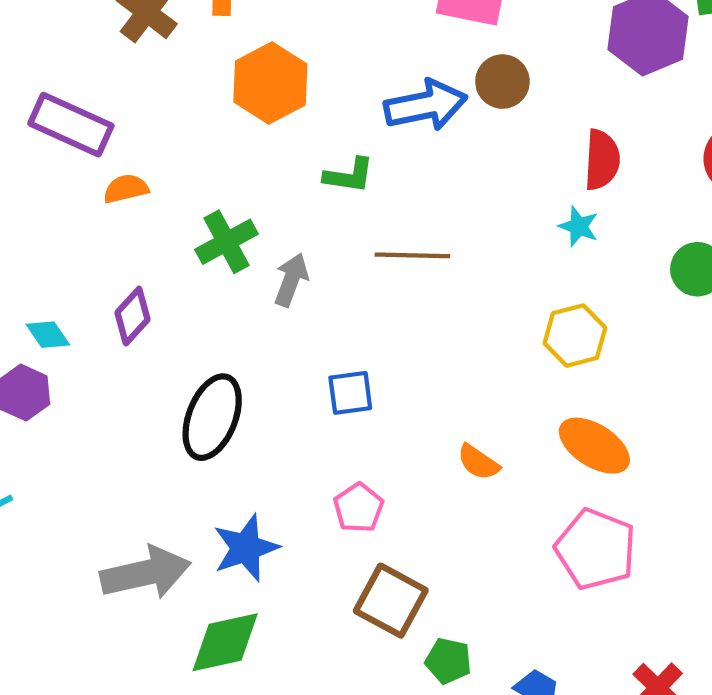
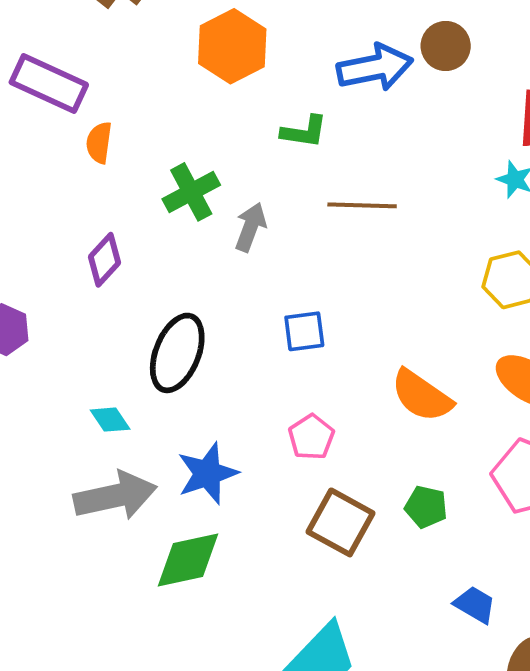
orange semicircle: (126, 189) -> (99, 143), turned -69
cyan diamond: (48, 335) -> (110, 420), moved
orange semicircle: (478, 462) -> (422, 396), size x1.6
green pentagon: (448, 661) -> (426, 507), moved

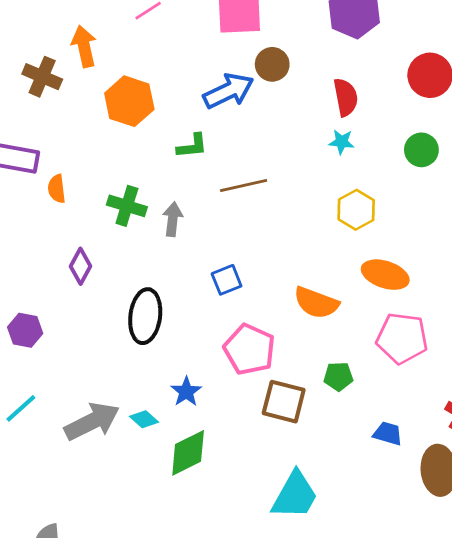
green cross: (191, 192) -> (127, 206), turned -30
cyan diamond: (110, 420) -> (144, 419), moved
pink pentagon: (311, 437) -> (249, 349), size x1.6
blue star: (207, 473) -> (186, 392), size x0.7
gray arrow: (115, 496) -> (92, 421), moved

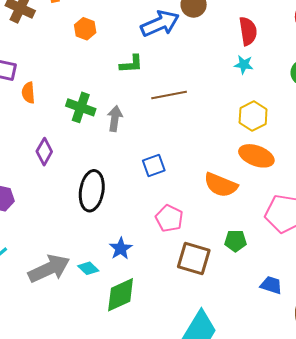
orange hexagon: (129, 101) -> (85, 29), size x0.6
orange ellipse: (385, 275) -> (256, 156), moved
pink pentagon: (249, 349) -> (169, 218), size x0.7

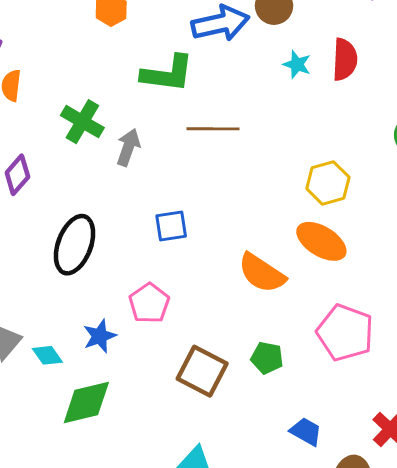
green L-shape: (131, 64) -> (168, 74), size x1.5
cyan star: (244, 65) -> (297, 64), moved
pink pentagon: (169, 218) -> (149, 303), moved

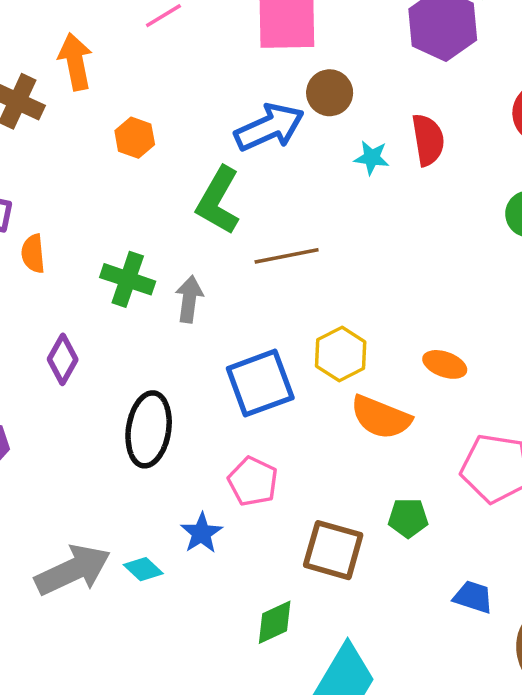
green L-shape: (168, 74) -> (218, 201), turned 124
yellow hexagon: (328, 183) -> (341, 354), moved
blue square: (171, 226) -> (260, 383), size x1.6
orange ellipse: (321, 241) -> (445, 364), size x0.7
green diamond: (86, 402) -> (275, 622), moved, size x0.7

